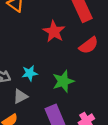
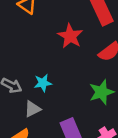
green star: (63, 81) -> (101, 92), moved

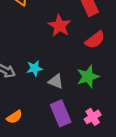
gray triangle: (32, 109) -> (56, 81), moved, turned 49

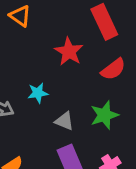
cyan star: (35, 68) -> (38, 93), moved

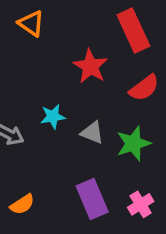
gray triangle: (64, 121) -> (92, 133), moved

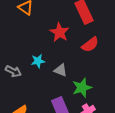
green star: (133, 143) -> (82, 88), moved

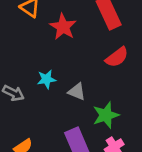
red star: (59, 32) -> (63, 27), moved

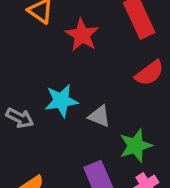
cyan star: (47, 79) -> (61, 101), size x1.4

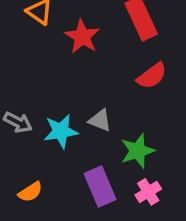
cyan star: (61, 101) -> (61, 131), moved

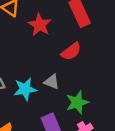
red semicircle: (152, 76) -> (71, 51), moved

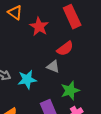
gray triangle: (52, 82) -> (53, 67), moved

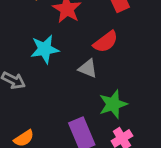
cyan star: (27, 80) -> (45, 49), moved

